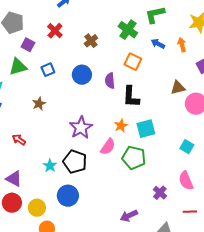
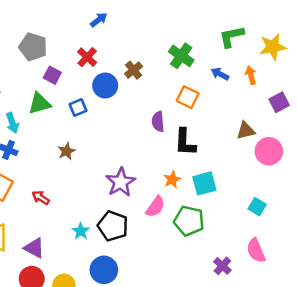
green L-shape: (155, 15) -> (231, 37), moved
blue circle: (82, 75) -> (105, 86), moved

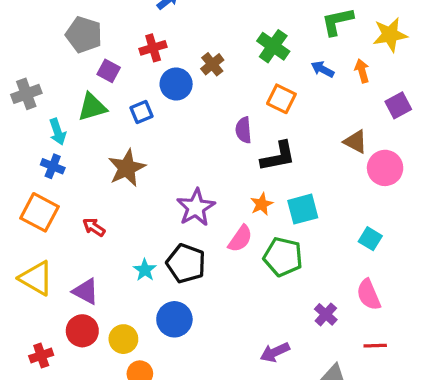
red cross: (87, 57) -> (153, 48), turned 30
brown triangle: (246, 131) -> (355, 142), turned 42
black L-shape: (185, 142) -> (278, 156), turned -104
brown star: (67, 151) -> (127, 168), size x1.6

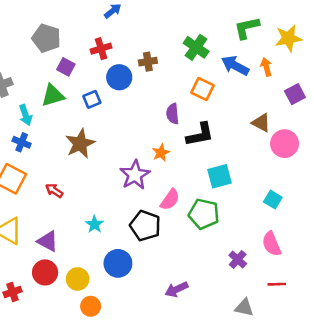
brown cross: (212, 64) -> (148, 62), turned 30
blue arrow: (323, 69) -> (235, 66), size x1.5
orange star: (262, 204) -> (161, 153), moved
black pentagon: (186, 263) -> (145, 226), moved
purple arrow: (275, 352) -> (176, 289), moved

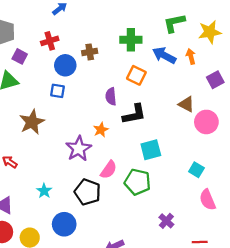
green cross: (196, 47) -> (131, 40), turned -35
blue square: (92, 99) -> (57, 91), moved, turned 32
pink semicircle: (272, 244) -> (208, 200), moved

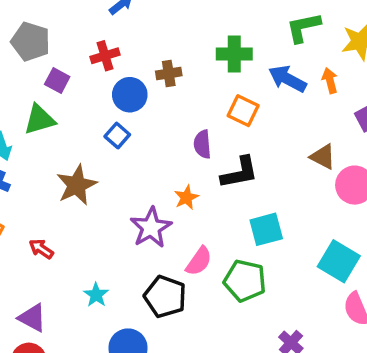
blue square: (57, 91) -> (117, 135), turned 32
cyan square: (196, 170) -> (339, 261), size x1.6

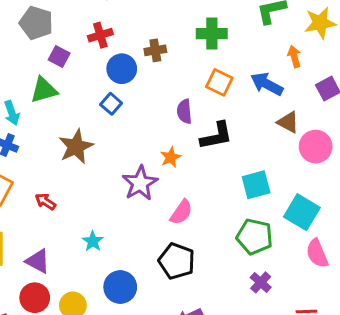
blue arrow: (287, 79) -> (267, 84), moved
cyan square: (266, 229) -> (256, 185), moved
green pentagon: (245, 281) -> (255, 237), moved
black pentagon: (165, 297) -> (177, 261), moved

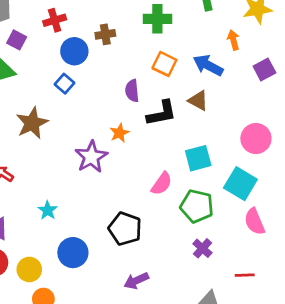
brown triangle: (288, 122) -> (198, 101), moved
pink circle: (316, 147) -> (256, 139), moved
pink semicircle: (181, 212) -> (162, 184), moved

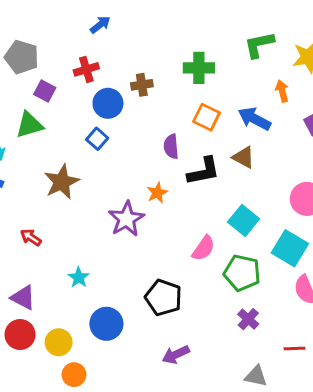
cyan square: (198, 158) -> (244, 220), turned -36

